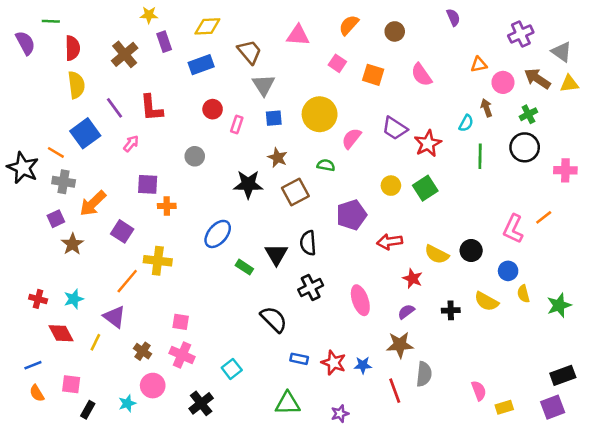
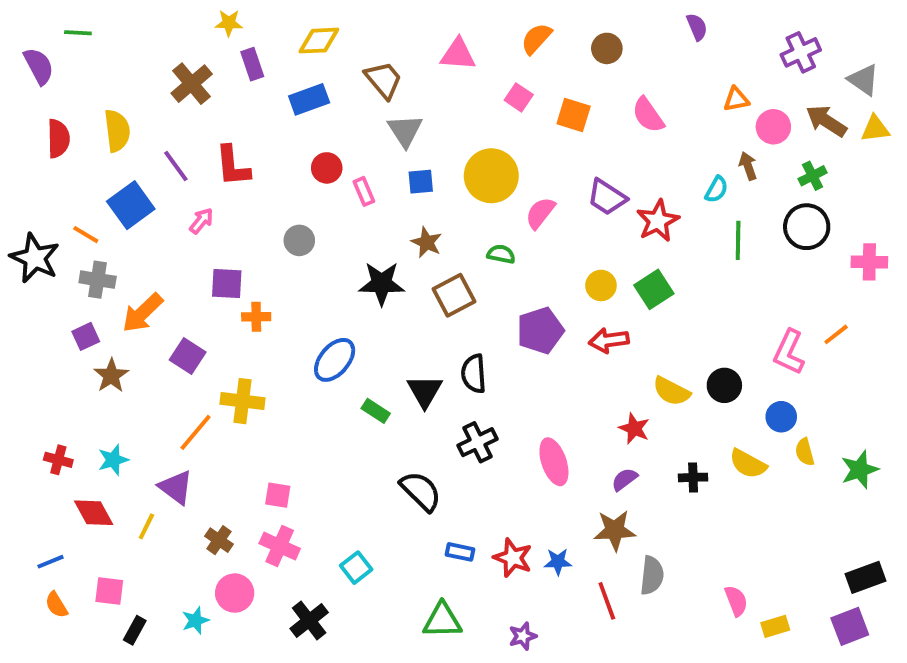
red semicircle: (72, 48) -> (58, 139), moved
pink rectangle: (237, 124) -> (364, 191), turned -42
red arrow: (390, 242) -> (609, 340), moved

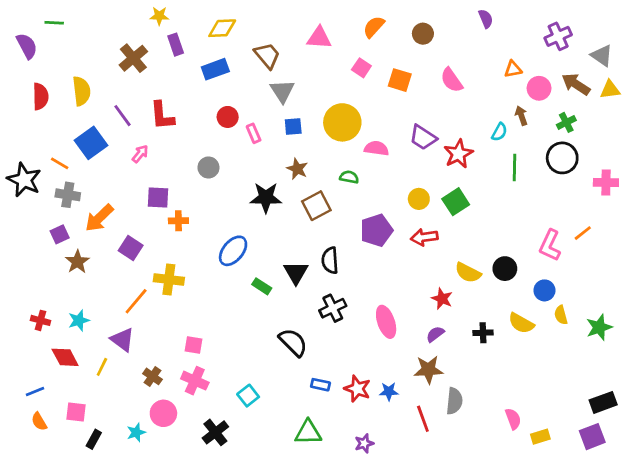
pink semicircle: (540, 213) -> (376, 148), turned 60

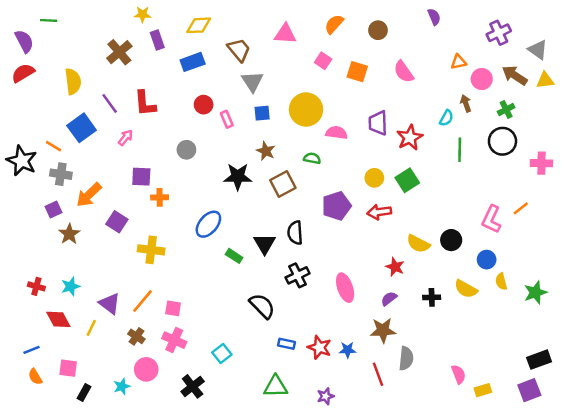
red semicircle: (40, 96) -> (23, 73), moved, turned -120
purple trapezoid: (423, 137) -> (378, 123), turned 55
orange line: (136, 301) -> (143, 301), moved

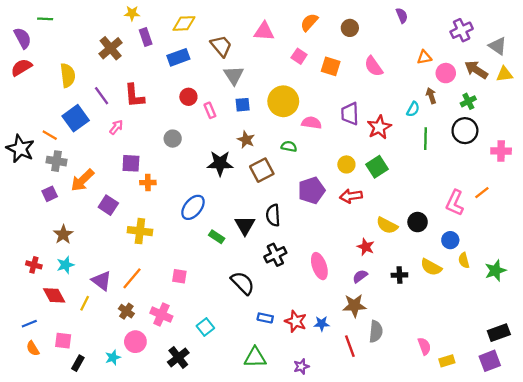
brown star: (69, 234) -> (63, 234), moved
pink square: (173, 308) -> (179, 276), moved

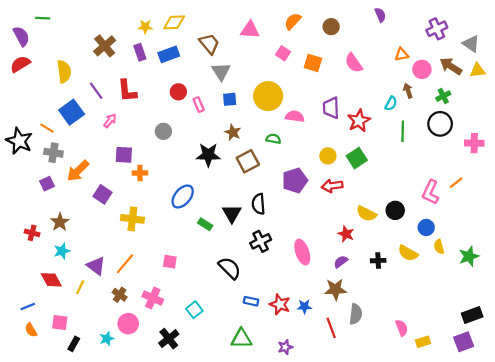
yellow star: (132, 13) -> (145, 27), moved
purple rectangle: (146, 37) -> (140, 52), moved
red cross: (34, 265) -> (32, 233), moved

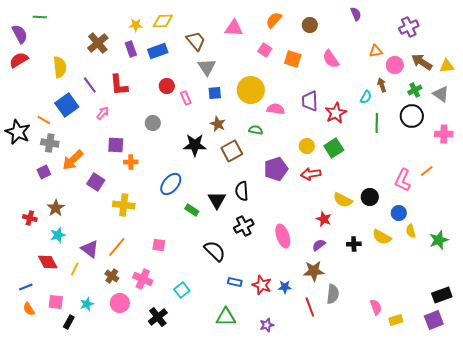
gray triangle: (471, 44) -> (441, 94), moved
cyan star: (107, 339) -> (87, 304), moved

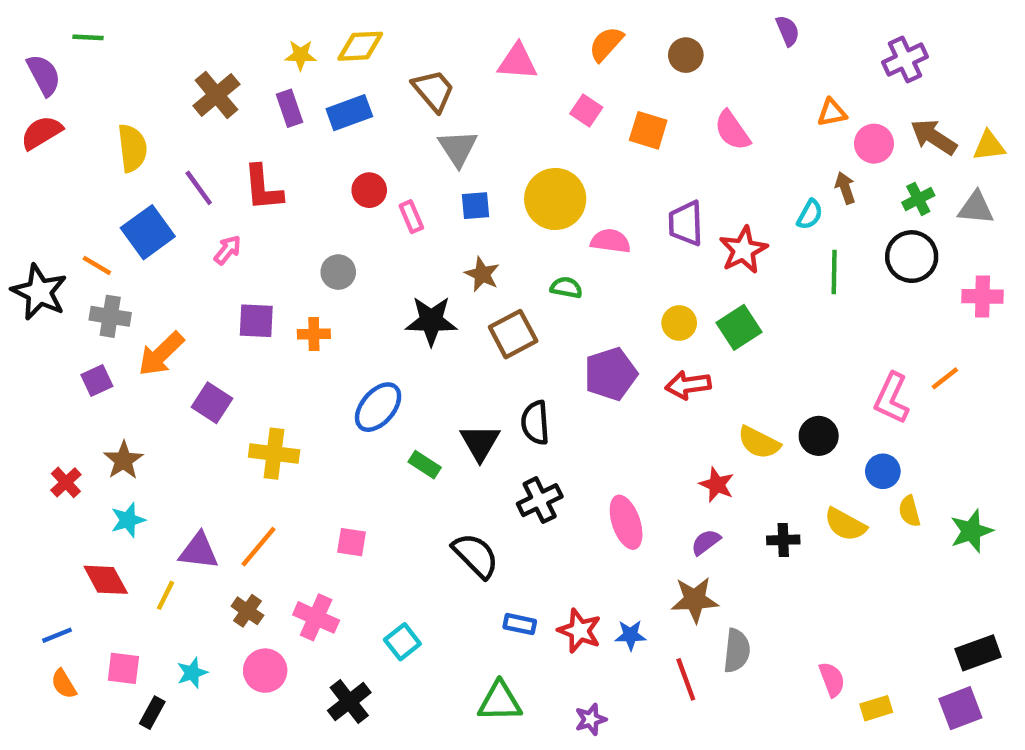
gray triangle: (441, 94) -> (976, 208), turned -30
orange cross: (131, 162) -> (314, 334), moved
red cross: (30, 218) -> (66, 482), turned 32
purple triangle: (90, 249) -> (199, 551), turned -30

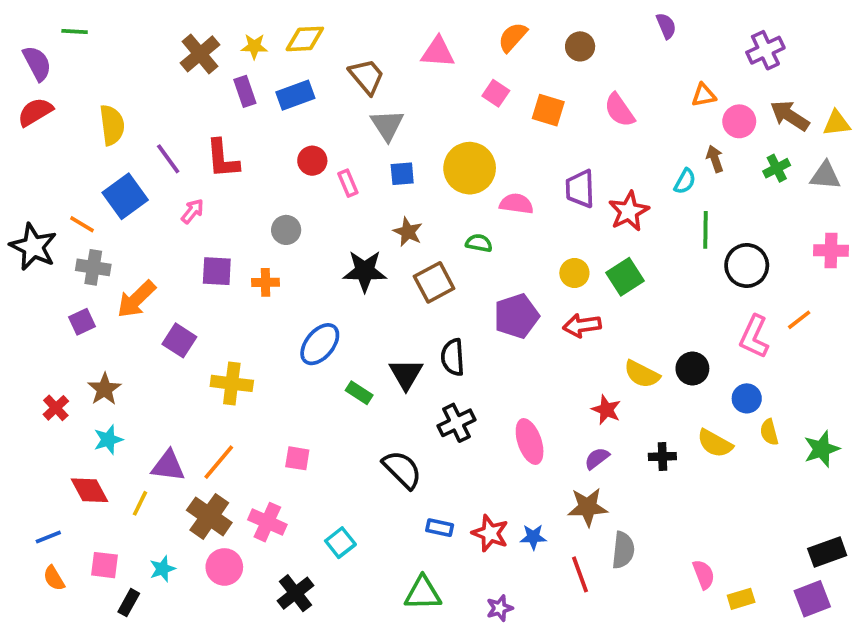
brown cross: (216, 95) -> (200, 54), moved
black circle: (912, 257) -> (747, 266), moved
brown cross: (247, 611) -> (209, 516), size x1.6

